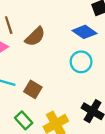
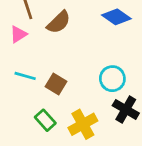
cyan circle: (81, 62) -> (112, 79), moved

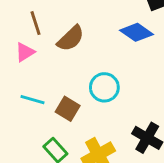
cyan circle: (112, 79) -> (104, 87), moved

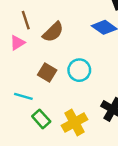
cyan line: (32, 100) -> (23, 96), moved
brown square: (68, 109) -> (47, 73), moved

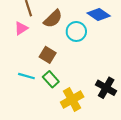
cyan circle: (79, 70) -> (76, 31), moved
green rectangle: (41, 119) -> (51, 79), moved

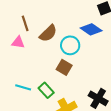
pink triangle: (21, 28) -> (18, 42), turned 40
brown square: (48, 55) -> (64, 67), moved

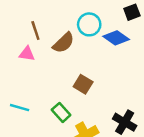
cyan circle: (70, 45) -> (89, 24), moved
cyan line: (23, 87) -> (20, 108), moved

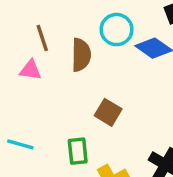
brown semicircle: (64, 43) -> (81, 55), turned -45
green rectangle: (61, 112) -> (78, 151), turned 36

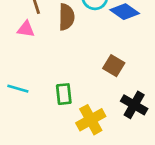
brown square: (108, 112) -> (114, 66), moved

